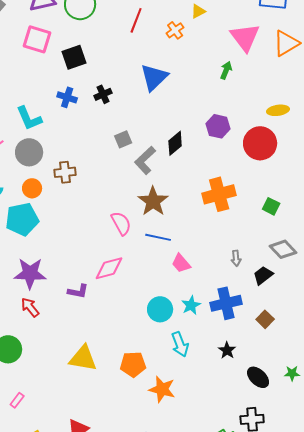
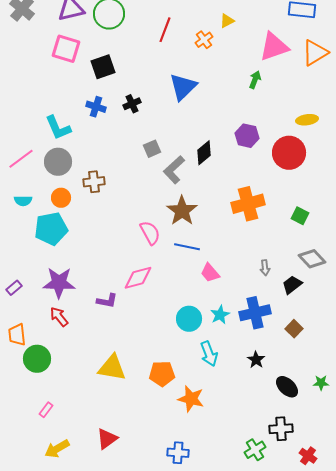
pink triangle: (245, 37) -> (274, 47), turned 48

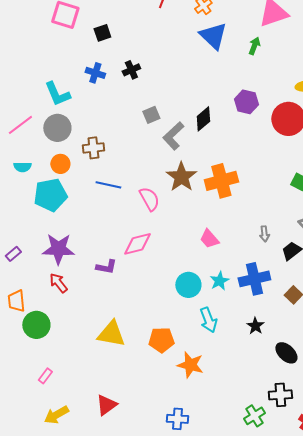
black square: (103, 67) -> (102, 33), size x0.7
blue triangle: (183, 87) -> (213, 36), moved, turned -32
orange cross: (248, 204) -> (221, 181), moved
blue line: (187, 247) -> (108, 185), moved

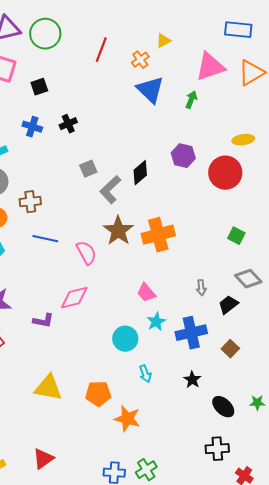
cyan star: (219, 281) -> (156, 322), moved
cyan arrow: (208, 320) -> (145, 374), size x0.7
green cross: (254, 416) -> (146, 470), moved

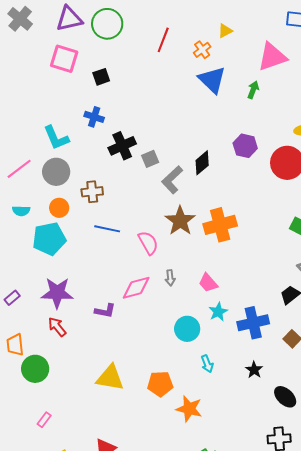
black cross: (68, 124) -> (122, 146), moved, size x1.5
gray arrow: (201, 288) -> (170, 278), moved

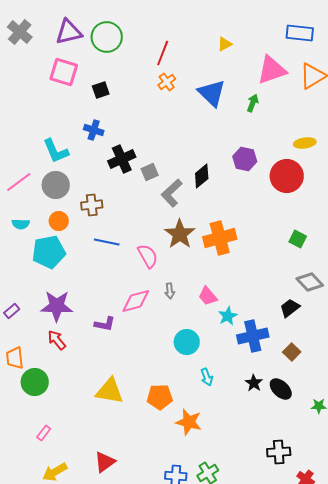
orange cross: (202, 50) -> (167, 82), moved
cyan star: (218, 312) -> (228, 316), moved
black ellipse: (285, 397) -> (281, 389), moved

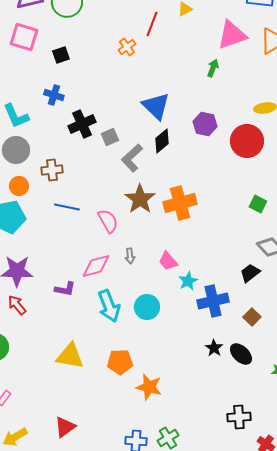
red line: (163, 53) -> (152, 24), moved
blue triangle: (212, 93) -> (156, 106), moved
cyan arrow: (207, 377) -> (109, 306), moved, size x1.8

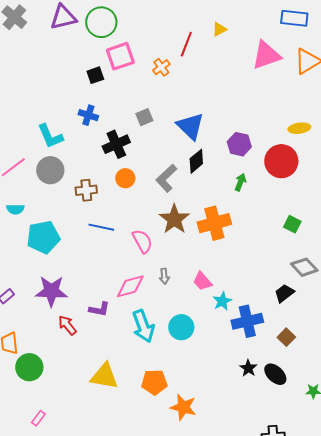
pink square: (24, 37) -> (120, 56), moved, turned -36
green arrow: (213, 68) -> (240, 182), moved
gray square: (110, 137) -> (144, 117), moved
orange circle: (19, 186) -> (125, 178), moved
red arrow: (17, 305) -> (67, 325), moved

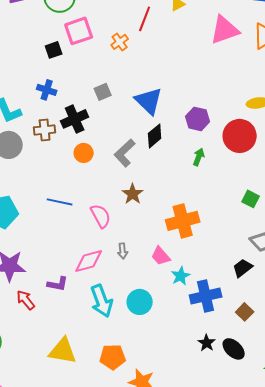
brown cross: (86, 190) -> (45, 130), moved
brown star: (174, 219) -> (133, 194), size x0.7
orange cross: (214, 223) -> (183, 221), moved

